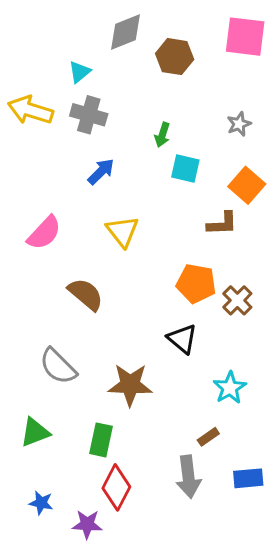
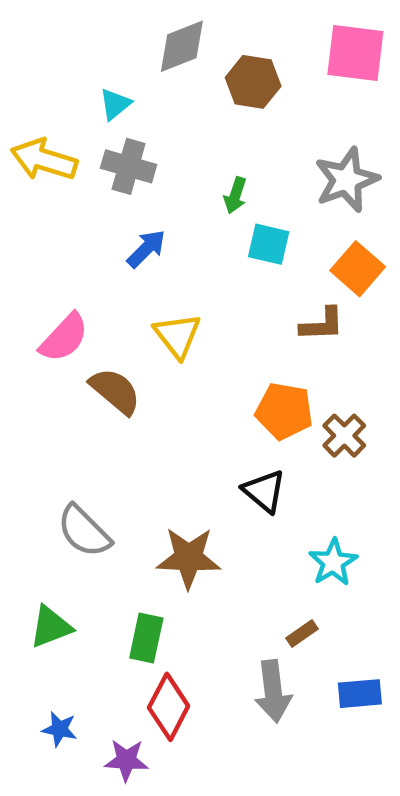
gray star: (239, 124) -> (346, 180), size x1.8
brown semicircle: (86, 294) -> (115, 391), moved

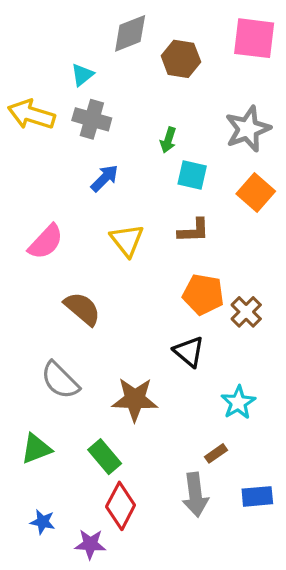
brown L-shape: (322, 324) -> (194, 231), moved
brown semicircle: (115, 391) -> (82, 309), moved
green rectangle: (146, 638) -> (105, 457), turned -52

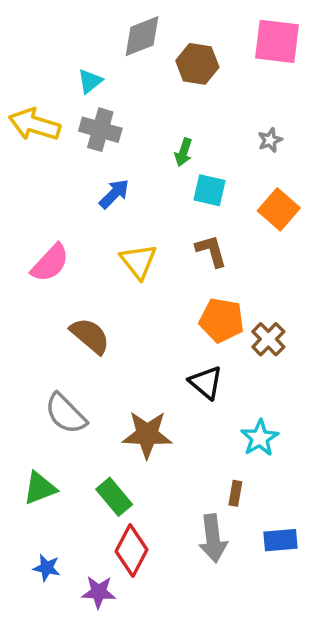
gray star: (248, 129) -> (270, 140), size x0.5
brown L-shape: (194, 231) -> (211, 251), turned -104
brown rectangle: (216, 453) -> (235, 493), turned -45

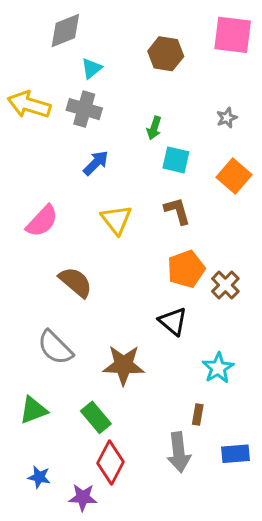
gray diamond: (142, 36) -> (65, 30), moved
cyan triangle: (90, 81) -> (92, 68), moved
orange pentagon: (222, 320) -> (186, 269), turned -30

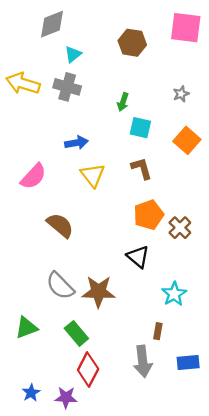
blue arrow: (96, 163) -> (76, 143), moved, turned 35
gray semicircle: (55, 348) -> (60, 286), moved
blue star: (39, 477) -> (31, 393), moved, turned 30

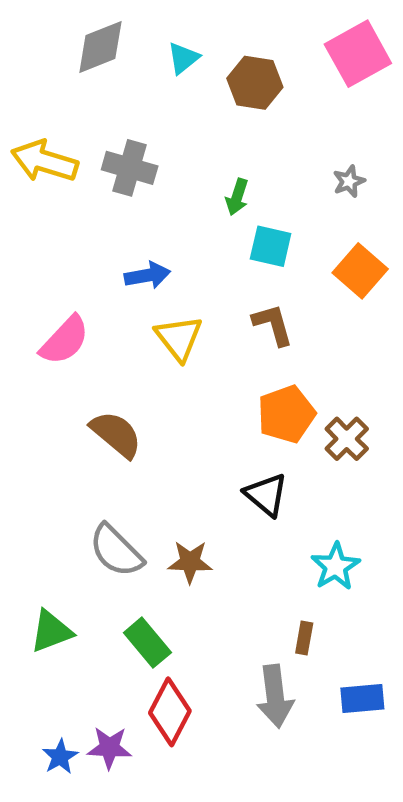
pink square: (186, 28) -> (358, 54), turned -36
cyan triangle: (73, 54) -> (183, 58), moved
brown star: (99, 292) -> (190, 562), size x0.7
purple star: (66, 397) -> (109, 748), moved

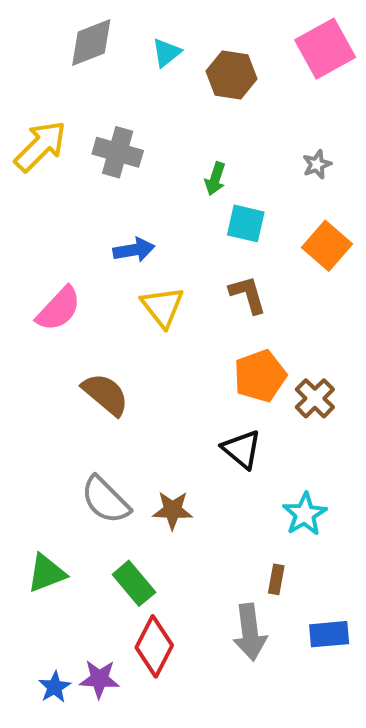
yellow arrow: (44, 161) -> (40, 146), turned 118

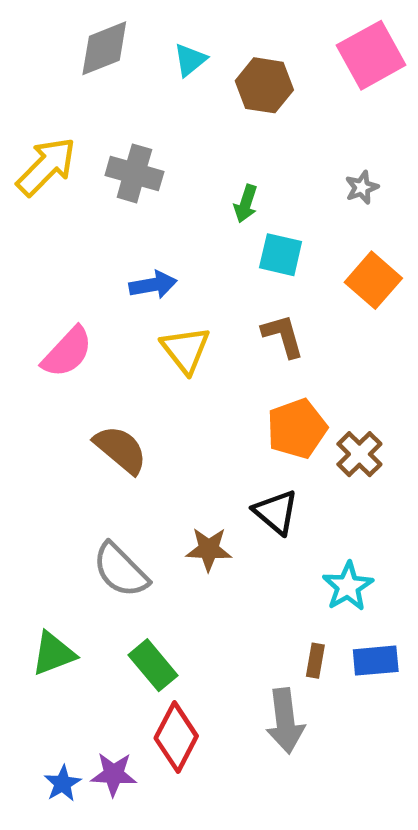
brown star: (173, 510) -> (209, 549), moved
blue rectangle: (329, 634) -> (376, 661), moved

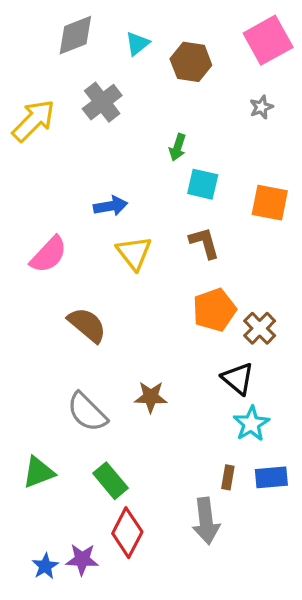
gray cross: (134, 173) -> (102, 102), moved, turned 36
gray star: (362, 187) -> (261, 107), moved
orange square: (373, 280) -> (270, 203), turned -30
black triangle: (276, 512) -> (238, 379), moved

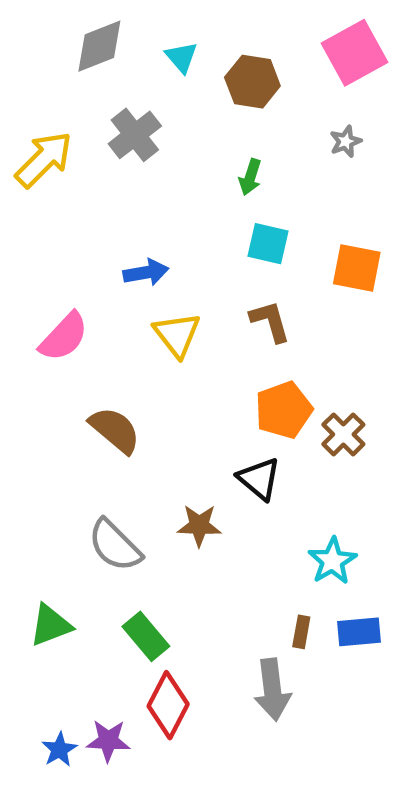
cyan triangle: (137, 43) -> (181, 57), turned -32
green arrow: (178, 147) -> (250, 177), moved
black triangle: (238, 379) -> (259, 479), moved

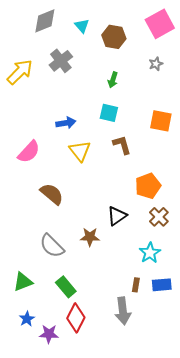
cyan square: (268, 244) -> (109, 113), moved
orange pentagon: (284, 410) -> (148, 186), moved
brown cross: (343, 434) -> (159, 217), moved
black triangle: (259, 479) -> (117, 216), turned 45
blue star: (59, 750) -> (27, 319), moved

